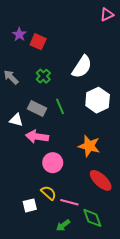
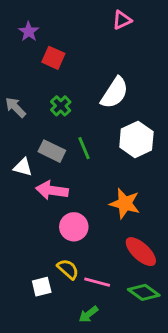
pink triangle: (107, 15) -> (122, 20), moved
purple star: (19, 34) -> (29, 32), moved
green diamond: (92, 218) -> (144, 292), moved, turned -35

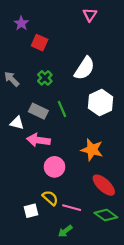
pink triangle: (122, 20) -> (90, 15), turned -32

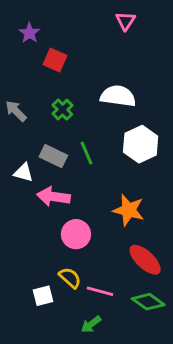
white semicircle: (84, 68) -> (118, 96), turned -115

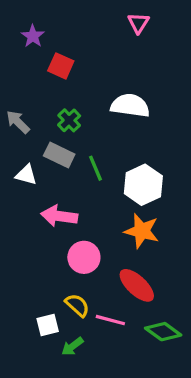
white hexagon: (141, 144) -> (143, 185), moved
gray rectangle: (53, 156) -> (59, 155), moved
white triangle: (23, 173) -> (26, 175), moved
red ellipse: (145, 260) -> (137, 285), moved
green arrow: (91, 324) -> (72, 346), moved

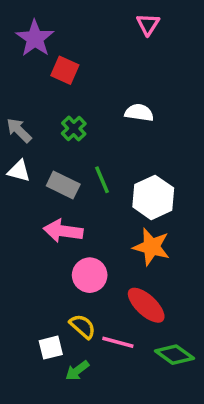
purple star: (33, 36) -> (35, 38), size x1.5
white semicircle: (130, 105) -> (139, 113), size x0.7
gray rectangle: (59, 155) -> (63, 185), moved
white triangle: (26, 175) -> (19, 171), moved

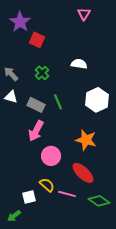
white hexagon: (153, 197) -> (97, 100), moved
pink arrow: (63, 231) -> (36, 131), turned -70
green arrow: (77, 371) -> (14, 216), moved

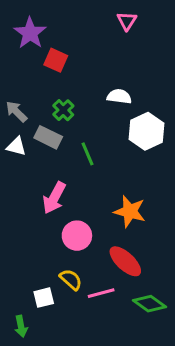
white hexagon: (97, 100) -> (146, 131), moved
gray rectangle: (36, 105) -> (48, 137), moved
pink line: (67, 194) -> (101, 293), turned -30
green arrow: (14, 216) -> (21, 326), turned -64

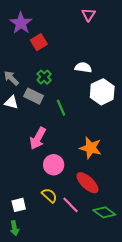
red square: (56, 60) -> (39, 42), turned 35
pink line: (101, 293) -> (71, 205), turned 60
white square: (44, 298) -> (19, 205), moved

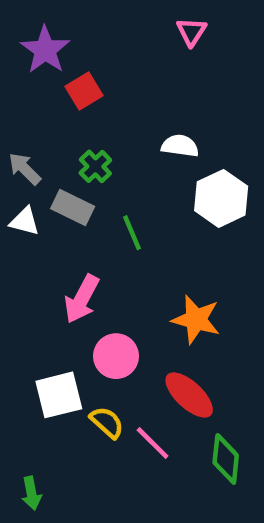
white square: (19, 205) -> (59, 395), moved, size x1.5
green diamond: (104, 212) -> (226, 459), turned 60

